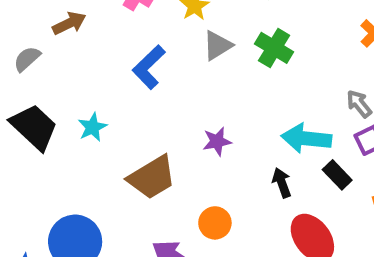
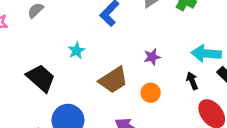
black trapezoid: (34, 127) -> (41, 78), moved
orange circle: (215, 223) -> (151, 93), moved

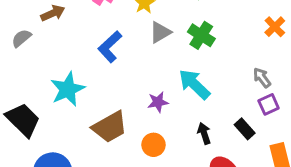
cyan star: (76, 51) -> (68, 89), size x1.6
cyan arrow: (206, 54) -> (194, 84), moved, turned 36

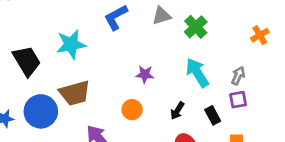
gray arrow: (262, 78) -> (238, 76), turned 48
cyan arrow: (194, 84) -> (197, 73), moved
brown trapezoid: (110, 127) -> (75, 93), moved
black arrow: (204, 133) -> (177, 111), turned -144

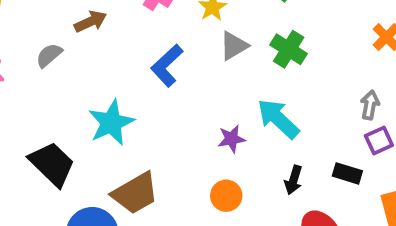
cyan arrow: (197, 73) -> (278, 119), moved
black rectangle: (213, 115) -> (347, 173), turned -30

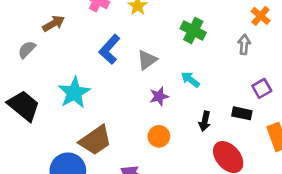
gray triangle: (234, 46) -> (147, 60), moved
gray arrow: (370, 105) -> (244, 44), moved
cyan arrow: (278, 119) -> (190, 79), size x0.6
black trapezoid: (52, 164) -> (24, 106), moved

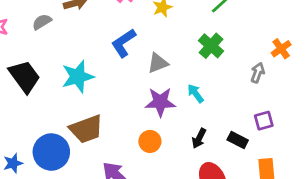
purple star: (159, 96) -> (160, 102), size x1.5

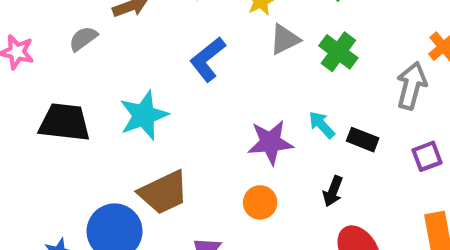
gray triangle: (158, 63) -> (285, 39), moved
gray arrow: (258, 73) -> (411, 86), size x1.5
black trapezoid: (24, 77) -> (64, 122), turned -42
black rectangle: (238, 140) -> (363, 140), moved

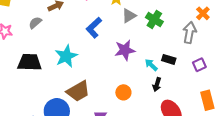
cyan arrow: (322, 125) -> (151, 65), moved
purple star: (270, 142) -> (125, 50), moved

